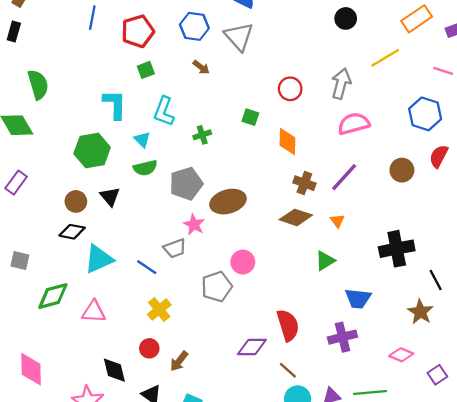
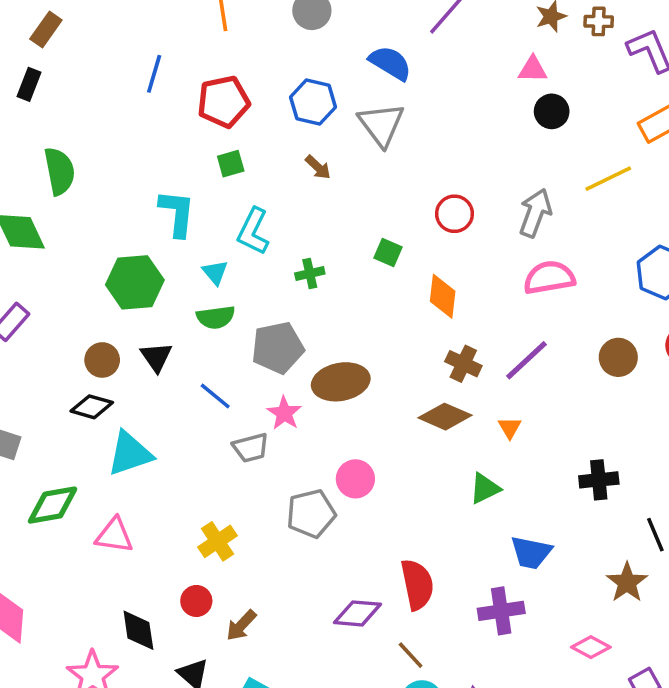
black cross: (397, 249) -> (599, 480), size x0.7
blue line: (147, 267) -> (215, 396), moved

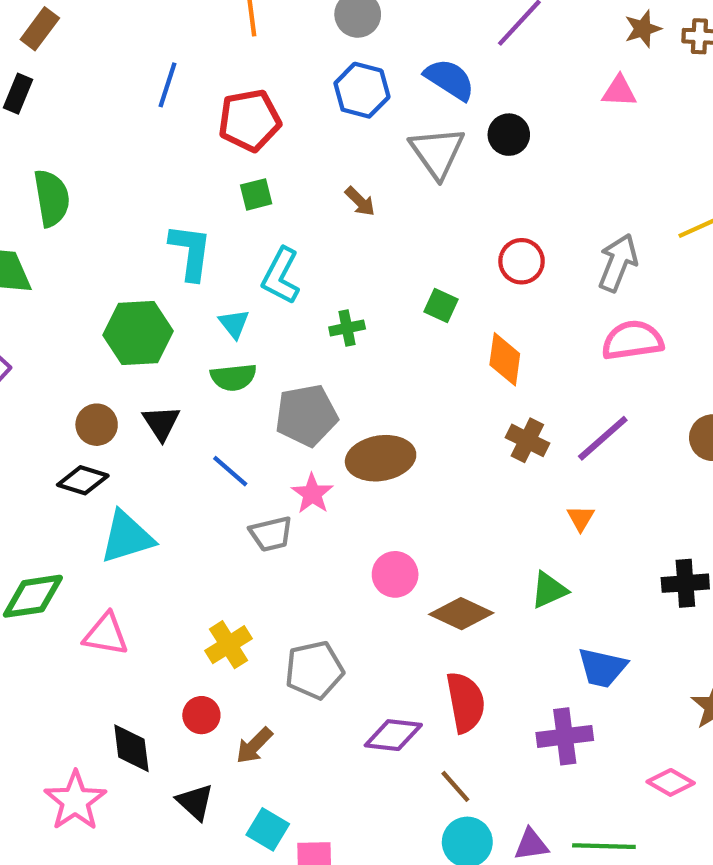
blue hexagon: (313, 102) -> (362, 90), moved
black circle: (552, 111) -> (509, 135), moved
brown diamond: (445, 417) -> (461, 614), moved
gray pentagon: (311, 514) -> (314, 670), moved

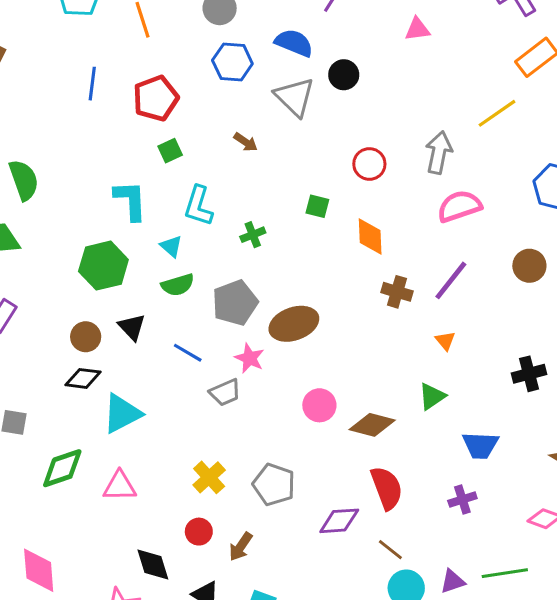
gray pentagon: (314, 670) -> (274, 484), turned -30
purple cross: (565, 736) -> (462, 499), size x0.7

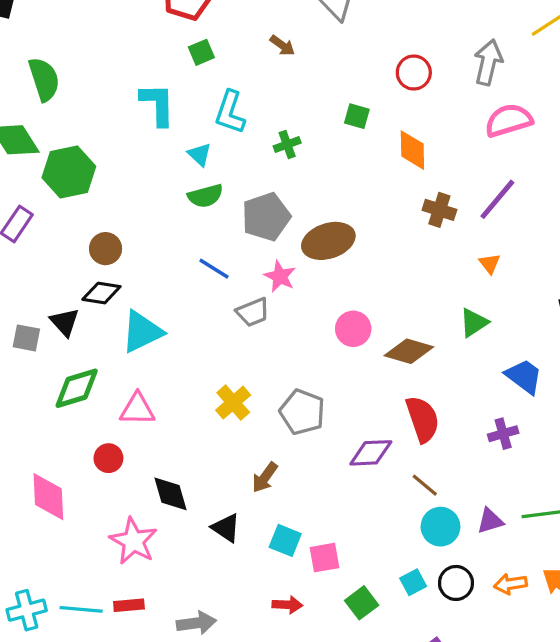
green hexagon: (103, 266) -> (69, 172), moved
black triangle: (132, 327) -> (65, 322), moved
blue trapezoid: (480, 445) -> (524, 376), turned -147
red circle: (199, 532) -> (108, 458), moved

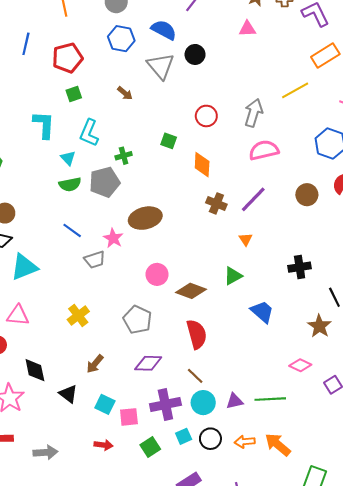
gray pentagon: (266, 217) -> (105, 182), moved
gray pentagon: (302, 412) -> (137, 320), moved
purple cross: (503, 434) -> (165, 404), moved, size x1.6
purple diamond: (371, 453) -> (148, 363), moved

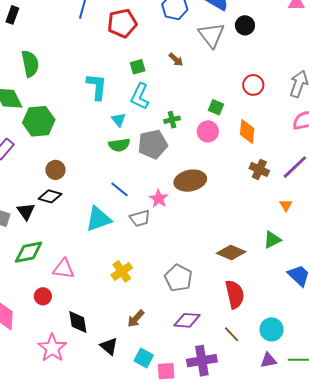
green square: (74, 94) -> (138, 67), moved
cyan triangle: (24, 267) -> (98, 219), moved
pink circle: (157, 274) -> (208, 131), moved
cyan circle: (203, 403) -> (272, 329), moved

